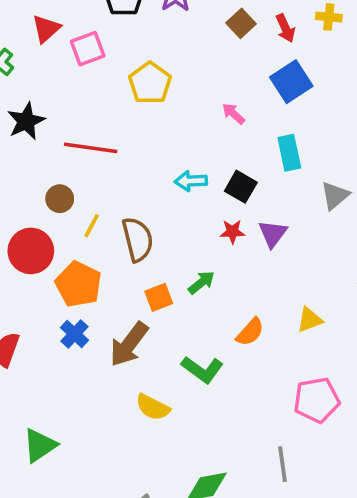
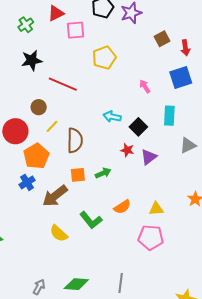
pink pentagon: (317, 400) -> (151, 237), moved

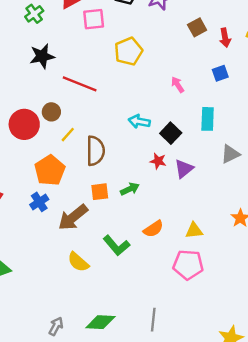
blue square: (181, 77) -> (220, 73), size x0.6
red circle: (15, 131) -> (24, 124), moved

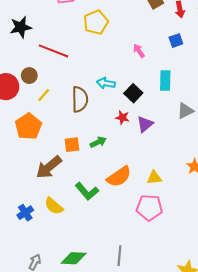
brown semicircle: (95, 151) -> (80, 99), moved
blue cross: (39, 202) -> (25, 213), moved
orange semicircle: (153, 229) -> (119, 177), size x1.4

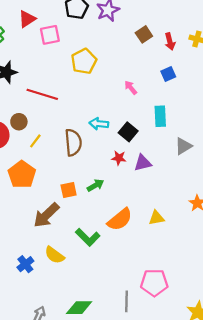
purple triangle: (145, 124) -> (143, 163), turned 30
pink pentagon: (149, 208) -> (154, 283), moved

